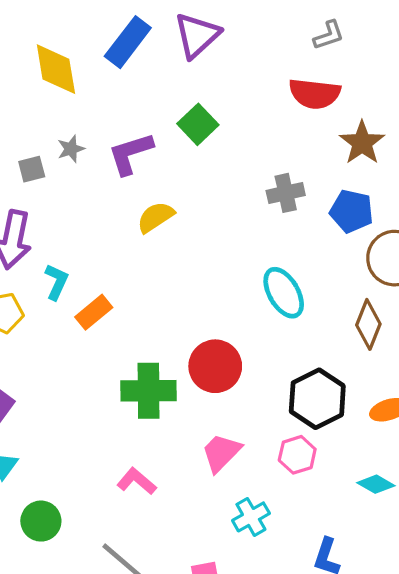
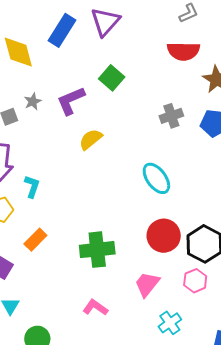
cyan ellipse: (284, 293) -> (156, 178), moved
orange rectangle: (94, 312) -> (35, 240), moved
red circle: (215, 366) -> (164, 236), moved

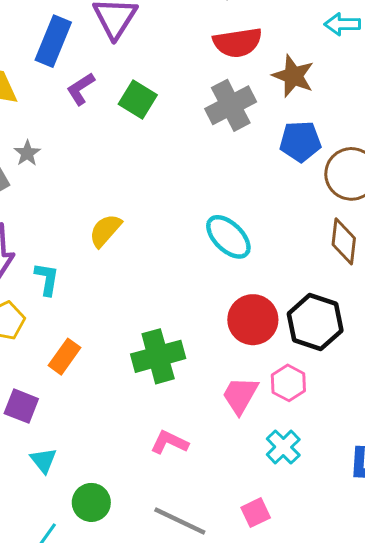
purple L-shape: (71, 101) -> (81, 89), moved, size x0.7
gray cross: (171, 116) -> (231, 105), moved, size x1.4
yellow semicircle: (91, 139) -> (105, 230), moved
pink hexagon: (195, 281) -> (288, 383), moved

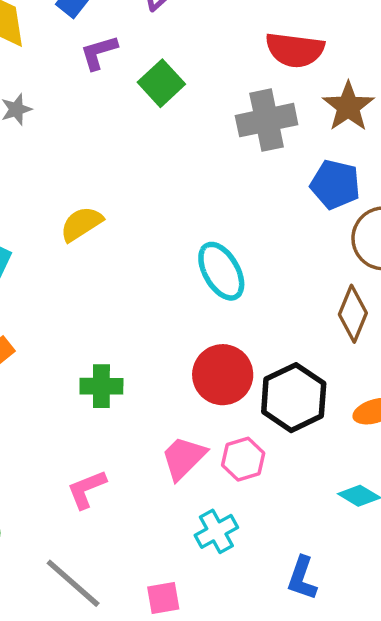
green cross: (158, 356) -> (101, 386), size x0.7
pink L-shape: (169, 442) -> (87, 489), turned -63

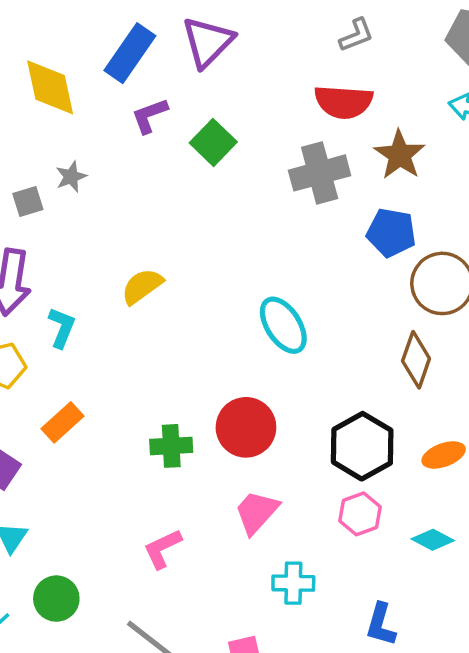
red circle: (223, 375) -> (246, 427), moved
pink hexagon: (243, 459) -> (360, 514), moved
cyan cross: (216, 531) -> (293, 583), turned 33

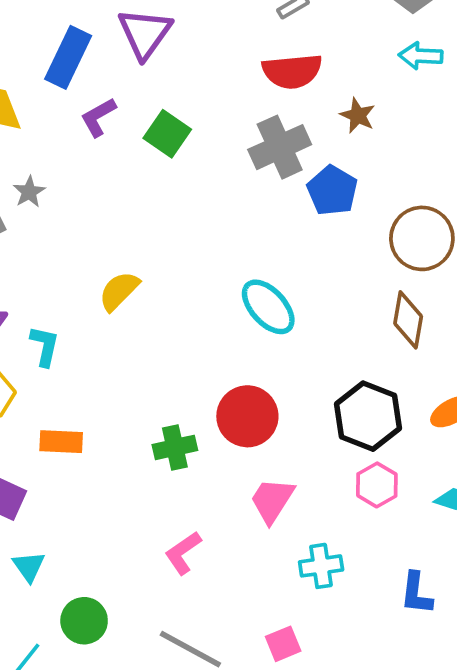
brown star: (400, 155) -> (358, 115), size x0.7
blue pentagon: (391, 233) -> (332, 191), moved, turned 30
orange rectangle: (63, 422) -> (61, 442), turned 54

